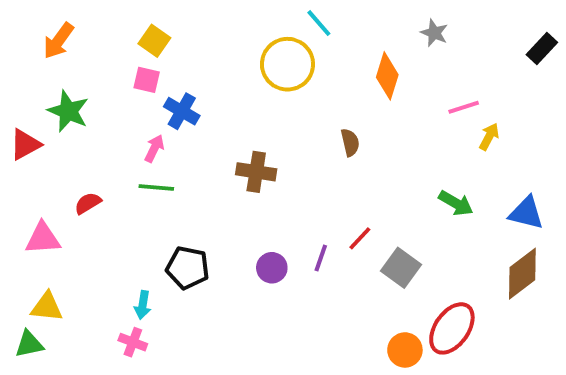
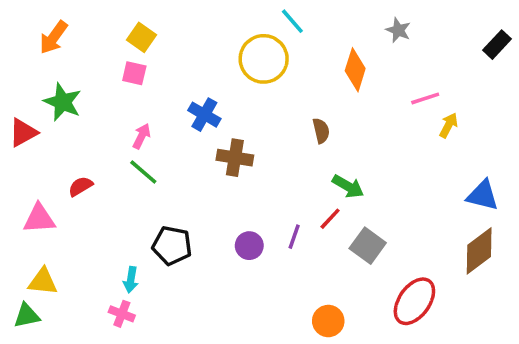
blue cross: (182, 111) -> (204, 115), moved
green line: (156, 188) -> (143, 172), turned 36
green arrow: (456, 203) -> (348, 186), moved
orange circle: (405, 350) -> (328, 321), moved

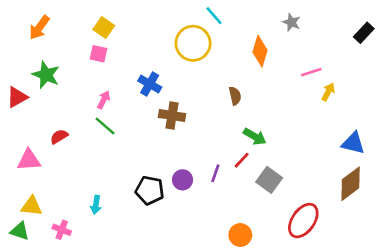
black pentagon: (172, 246) -> (150, 190), moved
pink cross: (122, 314) -> (62, 230), moved
green triangle: (27, 316) -> (20, 231), turned 30

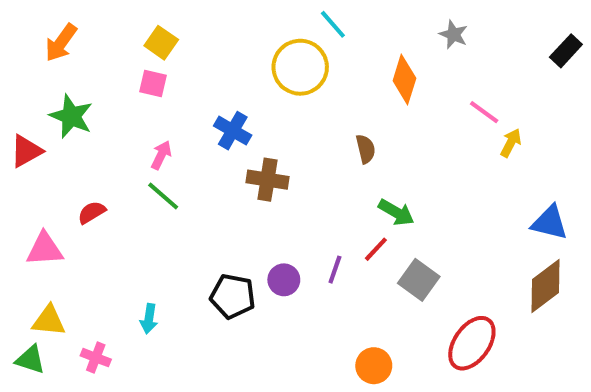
pink line: (311, 72) -> (484, 112), turned 54

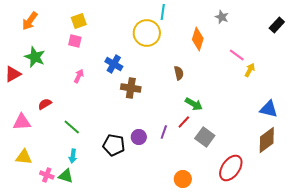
cyan line: (333, 24) -> (163, 12), turned 49
yellow square: (161, 43) -> (79, 21), turned 35
green line: (163, 196) -> (72, 127), moved
green triangle: (30, 360) -> (66, 176), moved

